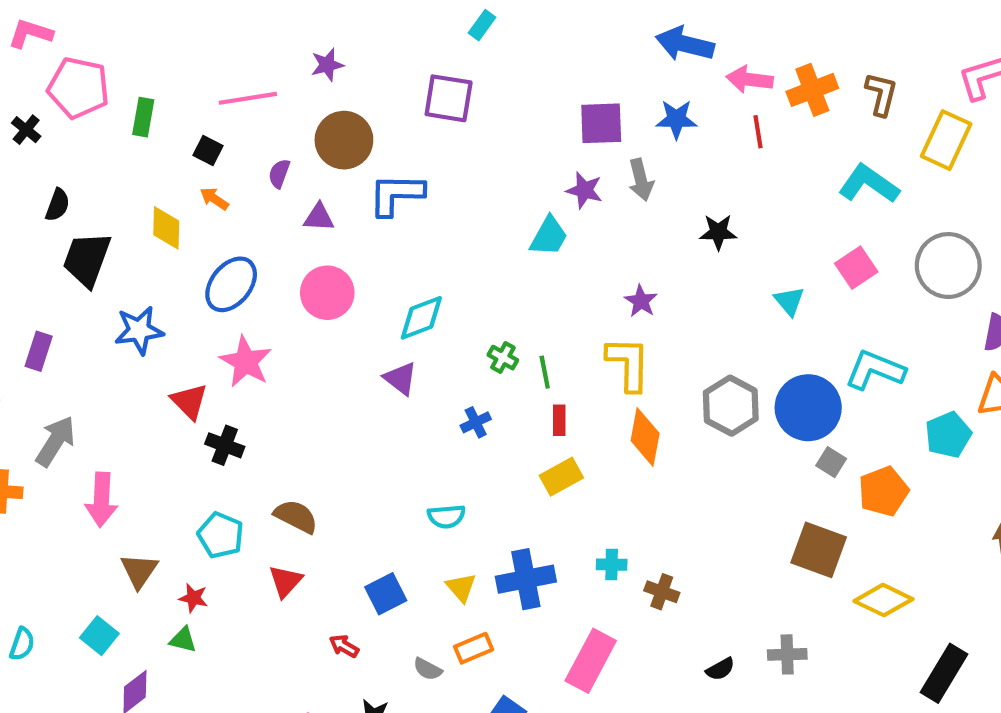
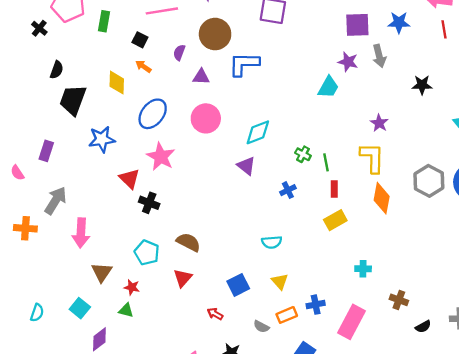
blue cross: (526, 579) -> (316, 305), moved, size x0.6
brown cross: (662, 592) -> (399, 300), moved

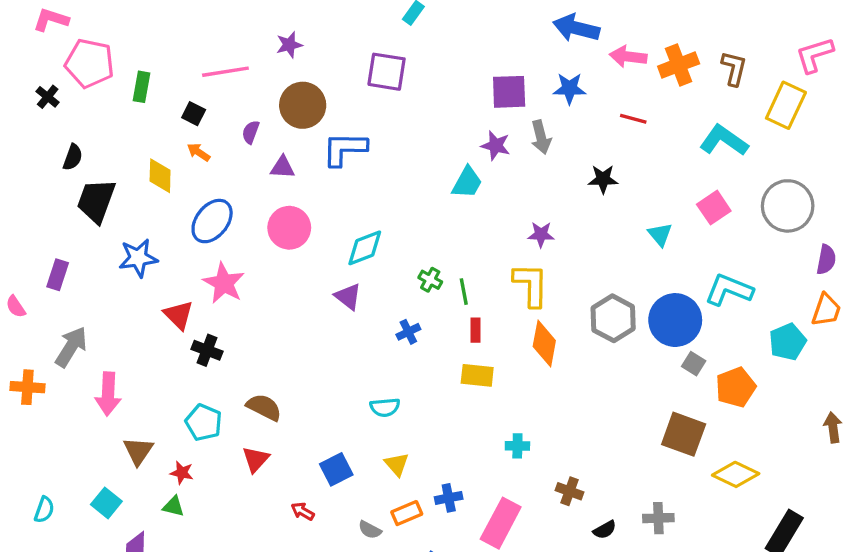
red line: (444, 29) -> (633, 119), moved, turned -66
purple star: (379, 123) -> (541, 234), turned -30
yellow rectangle: (335, 220) -> (477, 375), turned 35

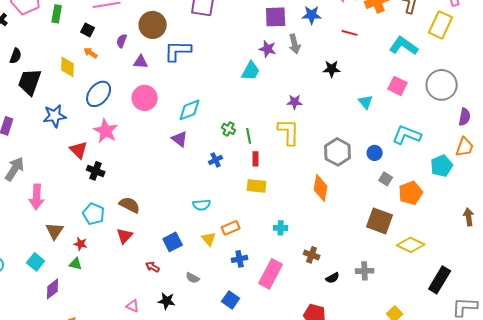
pink square: (714, 208) -> (398, 86), turned -30
blue circle: (675, 320) -> (375, 153), size x0.5
orange diamond: (544, 344) -> (321, 188), moved
orange rectangle: (407, 513) -> (231, 228), moved

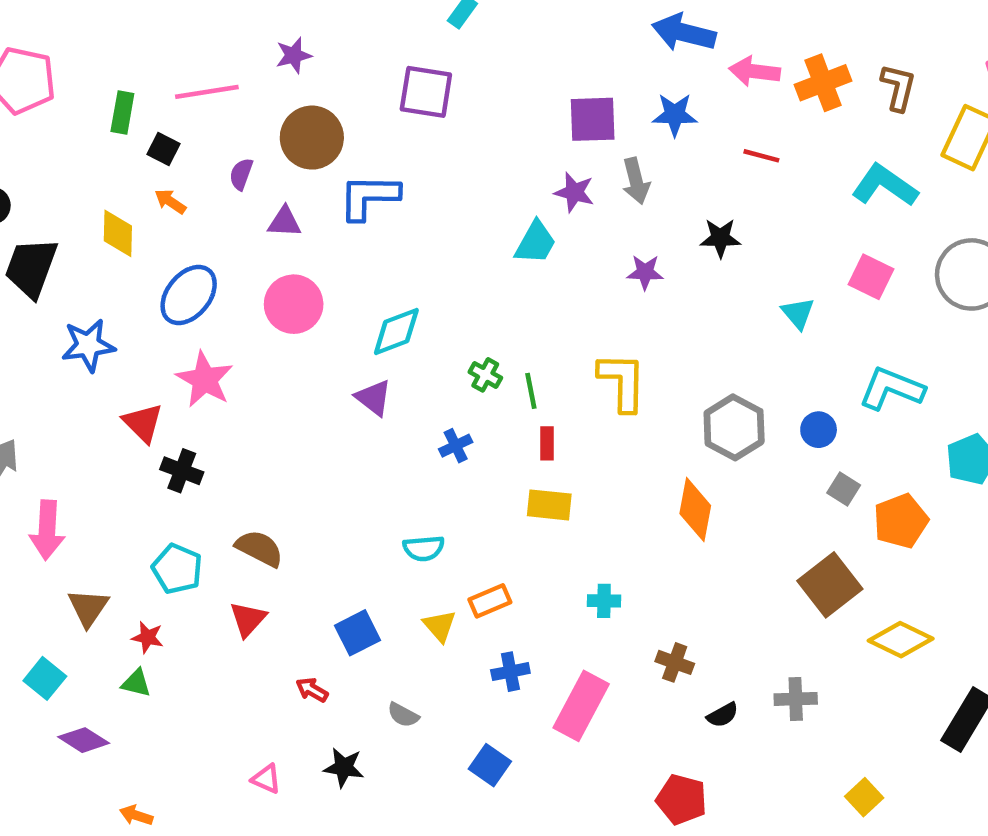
green rectangle: (57, 14) -> (122, 112), moved
purple star: (295, 102) -> (645, 272), moved
brown square: (380, 221) -> (830, 585), turned 32
purple diamond: (53, 289) -> (84, 740), turned 70

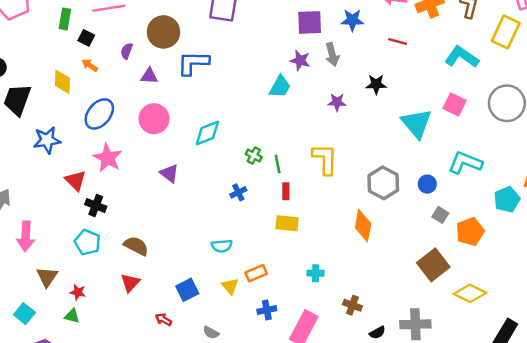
cyan triangle: (798, 313) -> (417, 123), size x1.8
purple triangle: (373, 398) -> (169, 173), moved
cyan pentagon: (177, 569) -> (87, 242), moved
gray cross: (796, 699) -> (415, 324), size x1.4

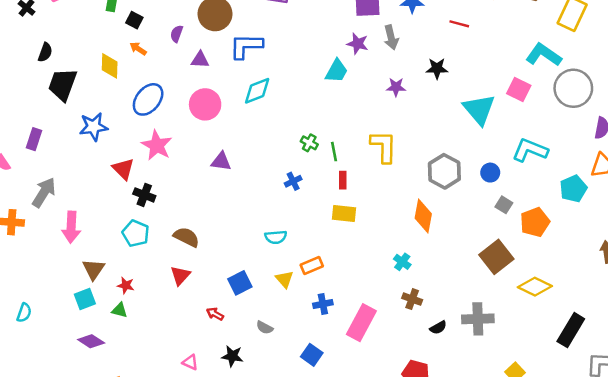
cyan L-shape: (462, 57) -> (544, 55), moved
cyan diamond: (207, 133) -> (257, 91), moved
purple triangle: (169, 173) -> (221, 161), turned -30
cyan cross: (316, 273) -> (402, 262), moved, turned 35
cyan square: (24, 314) -> (85, 299), moved, turned 30

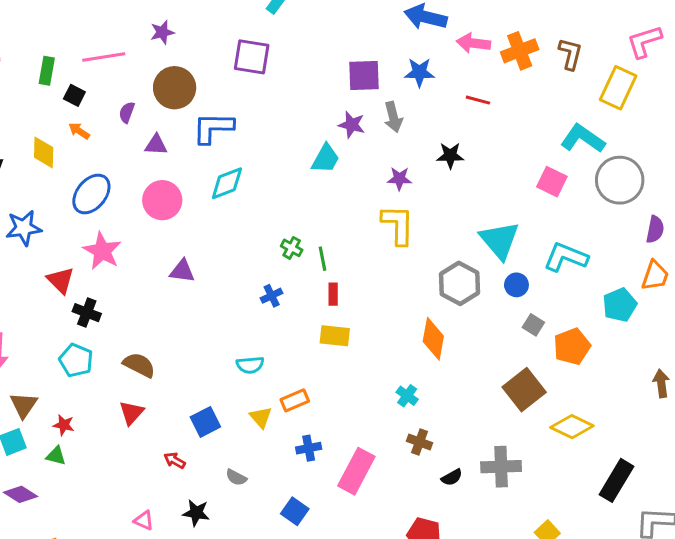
cyan triangle: (479, 109) -> (500, 240), moved
yellow L-shape: (384, 147) -> (398, 225), moved

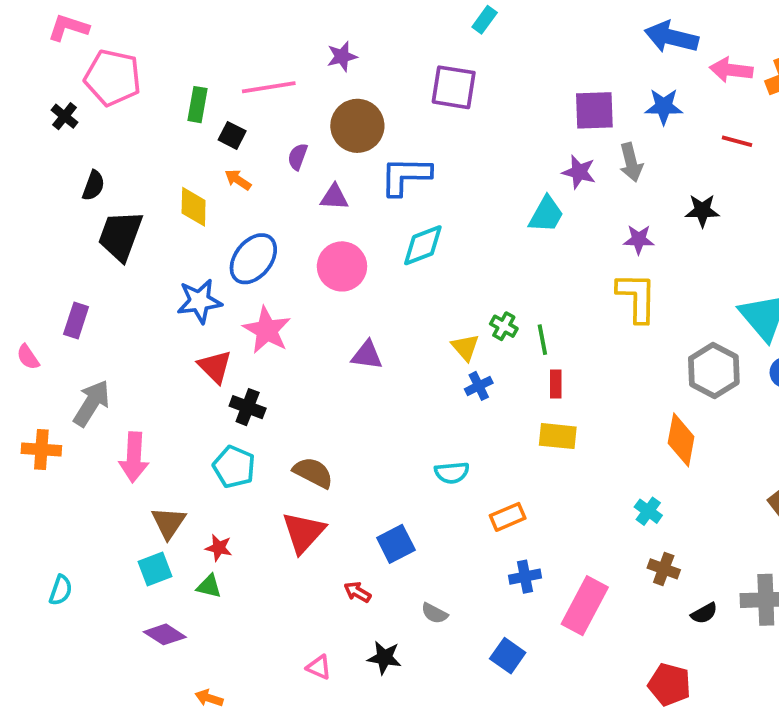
blue star: (24, 228) -> (199, 301), moved
red triangle: (131, 413) -> (303, 532), size x1.4
yellow triangle: (261, 417) -> (465, 347), moved

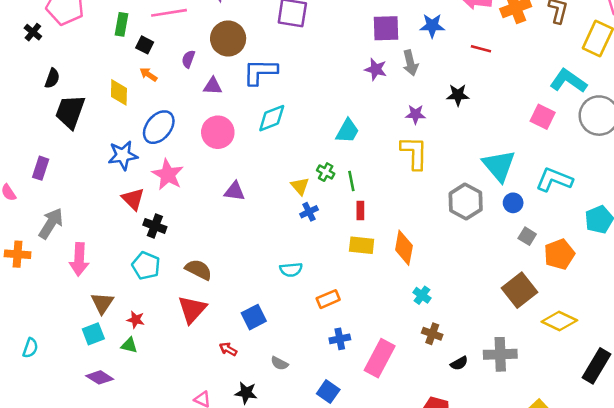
cyan trapezoid: (546, 214) -> (347, 131), moved
orange diamond: (681, 440) -> (404, 248), moved

